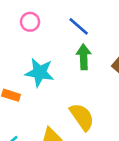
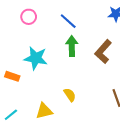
yellow semicircle: (82, 117) -> (70, 95), size x0.6

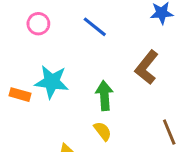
green arrow: (72, 46) -> (104, 96), moved
orange rectangle: (12, 76) -> (20, 95), moved

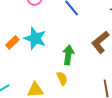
orange rectangle: (20, 95) -> (12, 42), turned -72

